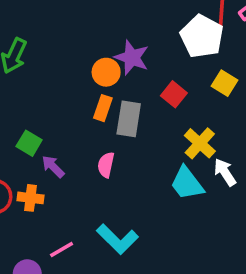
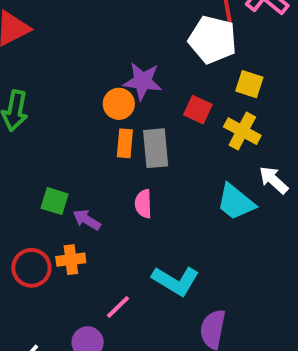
yellow cross: (200, 143) -> (242, 131), moved

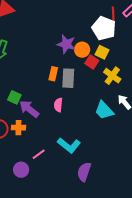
yellow square: (249, 84) -> (102, 52), moved
orange circle: (119, 104) -> (82, 50), moved
purple arrow: (87, 220) -> (29, 109), size x1.5

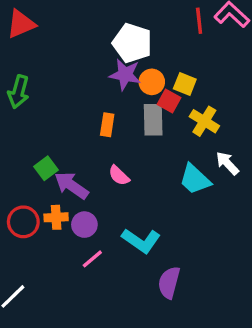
white pentagon: (104, 28) -> (132, 43), moved
gray rectangle: (68, 78) -> (153, 120), moved
green square: (14, 97) -> (46, 168), turned 32
pink semicircle: (58, 105) -> (119, 175), turned -48
purple circle: (21, 170) -> (84, 225), moved

